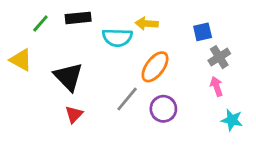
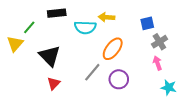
green line: (40, 24) -> (29, 27), moved
yellow triangle: (21, 60) -> (15, 44), turned 42

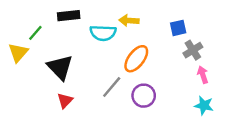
pink arrow: (157, 63) -> (203, 75), moved

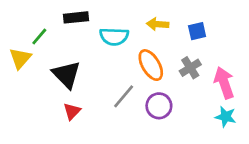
yellow arrow: (129, 21) -> (158, 24), moved
gray cross: (193, 50) -> (190, 68), moved
orange ellipse: (136, 59) -> (151, 65), turned -68
pink arrow: (203, 75) -> (224, 83), size x1.6

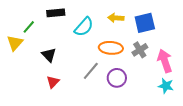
blue square: (197, 31) -> (145, 23), size x1.5
cyan semicircle: (114, 36) -> (84, 27), turned -50
orange ellipse: (151, 65) -> (111, 48), turned -55
black triangle: (66, 75) -> (49, 55), size x0.7

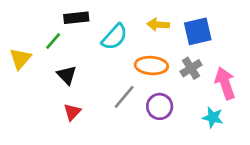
green line: (29, 27) -> (53, 41), moved
cyan star: (166, 86) -> (213, 117), moved

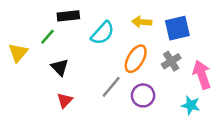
orange ellipse: (151, 66) -> (136, 59), turned -64

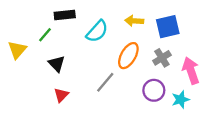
purple circle: (143, 95) -> (154, 90), moved
cyan star: (191, 105) -> (180, 100), turned -30

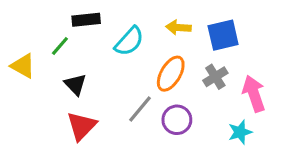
yellow triangle: (17, 50) -> (23, 66), turned -42
purple circle: (154, 90) -> (177, 120), moved
red triangle: (61, 95) -> (82, 126), size x1.5

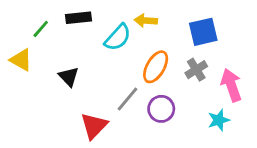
yellow arrow: (178, 27) -> (146, 21), moved
green line: (60, 46) -> (41, 29), moved
red triangle: (82, 126) -> (94, 126), moved

